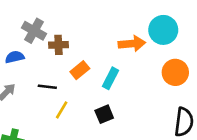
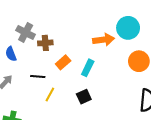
blue semicircle: (15, 57) -> (11, 54), turned -96

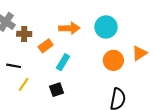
orange arrow: (104, 40) -> (69, 28), moved
orange rectangle: (63, 62) -> (46, 46), moved

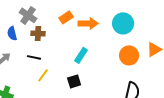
brown cross: (24, 34) -> (38, 33), moved
orange rectangle: (46, 46) -> (66, 17), moved

